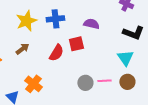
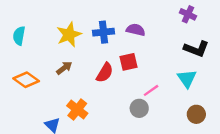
purple semicircle: (91, 24) -> (136, 30), moved
pink line: (104, 81) -> (151, 90), moved, turned -32
brown circle: (127, 82) -> (196, 114), moved

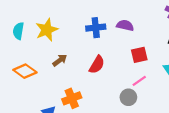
yellow star: (69, 35) -> (47, 30), moved
red square: (128, 62) -> (139, 55), moved
orange cross: (77, 110) -> (72, 98), turned 30

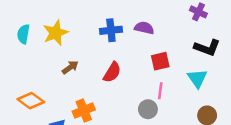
orange diamond: (25, 71) -> (31, 101), moved
pink line: (139, 81) -> (160, 91), turned -48

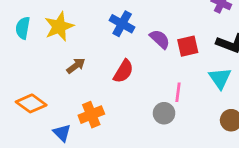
purple semicircle: (144, 28) -> (160, 39), moved, turned 30
blue cross: (111, 30) -> (122, 24), turned 35
red square: (160, 61) -> (188, 46), moved

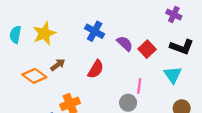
red square: (188, 46) -> (147, 49), turned -30
orange diamond: (31, 103) -> (34, 76), moved

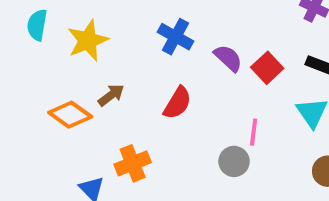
cyan semicircle: (15, 35) -> (37, 25), moved

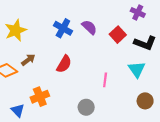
purple semicircle: (228, 58) -> (89, 27), moved
red square: (267, 68) -> (118, 35), moved
gray circle: (234, 161) -> (86, 107), moved

